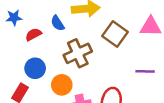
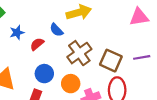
brown square: (115, 34) -> (111, 61), moved

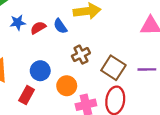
red semicircle: (37, 44) -> (38, 28), moved
brown cross: (79, 53) -> (81, 55), size x0.7

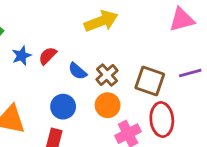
blue semicircle: (60, 26) -> (78, 71), moved
orange circle: (67, 86) -> (108, 105), moved

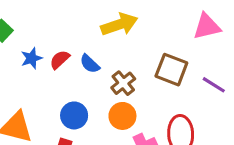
blue semicircle: (78, 71) -> (90, 64), moved
purple line: (190, 73) -> (214, 85), turned 45
brown square: (150, 81) -> (171, 70), moved

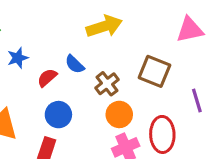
red semicircle: (60, 60) -> (47, 78), moved
purple line: (214, 85) -> (197, 101), moved, turned 40
orange circle: (122, 116) -> (119, 114), moved

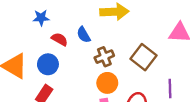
red semicircle: (47, 78) -> (60, 39), turned 56
blue circle: (58, 115) -> (48, 64), moved

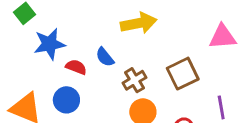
blue star: (41, 18) -> (49, 44), size x1.5
brown square: (143, 57) -> (183, 74), turned 35

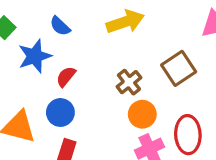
blue semicircle: (105, 57) -> (60, 26), moved
red semicircle: (76, 67) -> (66, 77), turned -65

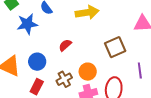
red semicircle: (66, 77) -> (65, 45), moved
brown cross: (129, 82) -> (64, 79), moved

